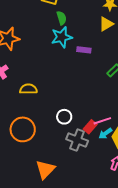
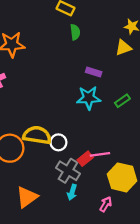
cyan star: (62, 37) -> (89, 98), moved
yellow semicircle: (28, 89) -> (37, 135), moved, size x1.4
cyan arrow: (105, 133) -> (72, 192), moved, turned -48

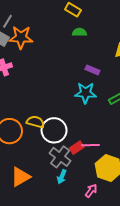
green semicircle: (75, 32) -> (80, 32), turned -88
yellow semicircle: (37, 135) -> (35, 122), size x0.7
white circle: (58, 142) -> (54, 130), size x1.6

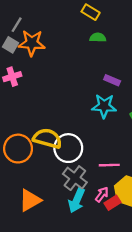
yellow semicircle: (35, 122) -> (47, 138), size x1.4
red rectangle: (77, 148) -> (113, 203), moved
cyan arrow: (62, 177) -> (77, 201), size x1.5
pink arrow: (91, 191) -> (102, 194), moved

